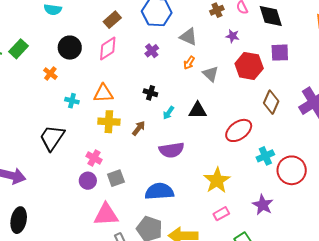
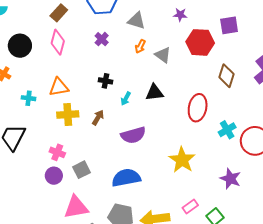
pink diamond: (108, 49) -> (58, 42), turned -35
red ellipse: (239, 130) -> (198, 108), turned -36
pink rectangle: (221, 214) -> (190, 206), moved

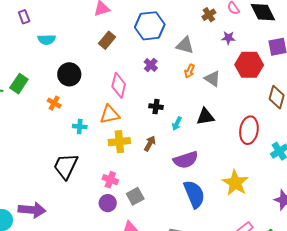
pink diamond: (58, 42) -> (119, 85), moved
blue semicircle: (126, 178) -> (194, 194), moved, turned 80

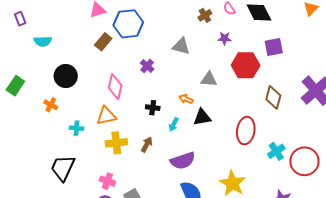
blue hexagon: (150, 26) -> (128, 24), moved
orange arrow: (190, 71) -> (186, 99), moved, turned 88
gray triangle: (212, 79) -> (209, 79), turned -30

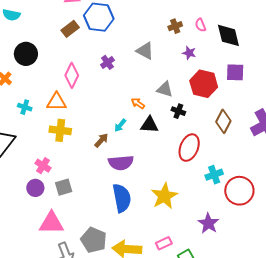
black cross: (153, 108) -> (178, 111), moved
brown arrow: (147, 145) -> (101, 140), moved

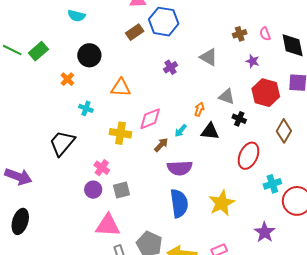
pink diamond: (72, 75) -> (150, 119), moved, turned 40
orange triangle: (57, 102) -> (121, 88), moved
orange arrow: (138, 103) -> (199, 109), turned 72

